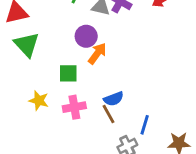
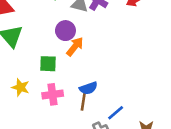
brown line: (108, 114) -> (83, 102), turned 36
blue line: (145, 125) -> (116, 113), turned 30

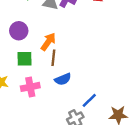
purple circle: (65, 31) -> (19, 31), moved
brown line: (83, 102) -> (53, 58), moved

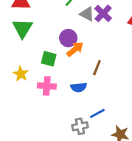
purple circle: (19, 31) -> (68, 38), moved
brown line: (53, 58) -> (97, 68), moved

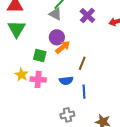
gray triangle: (87, 14) -> (55, 14), moved
yellow star: (21, 74) -> (22, 75), moved
blue line: (97, 113) -> (84, 92), moved, turned -64

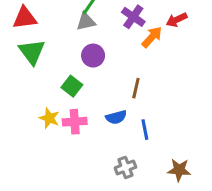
gray triangle: (55, 14) -> (86, 22), turned -32
orange arrow: (63, 47) -> (152, 37), moved
green square: (40, 56) -> (72, 86), turned 32

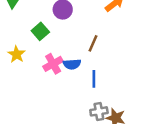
pink cross: (75, 122) -> (53, 64), moved, turned -36
gray cross: (125, 167) -> (99, 111), moved

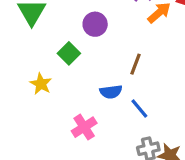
pink cross: (53, 64) -> (84, 127), moved
blue line: (94, 79) -> (139, 109), turned -36

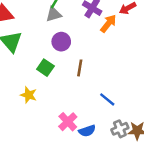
brown line: (136, 64) -> (80, 68), moved
blue semicircle: (111, 92) -> (87, 131), moved

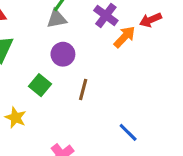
blue line: (107, 99) -> (128, 132), moved

